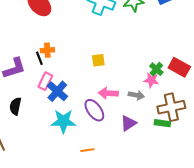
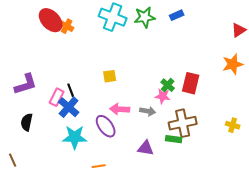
orange cross: (47, 50) -> (67, 26), moved, turned 32
black line: (39, 58) -> (71, 90), moved
red rectangle: (179, 67) -> (191, 83), turned 75
purple triangle: (128, 123) -> (146, 148), moved, turned 42

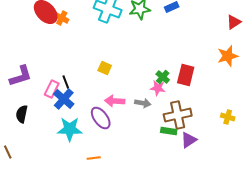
yellow square: (110, 76) -> (105, 68), turned 32
purple triangle: (146, 148) -> (189, 140), moved, turned -42

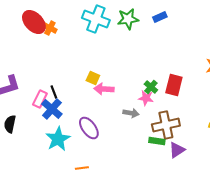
pink arrow: (115, 101) -> (104, 89), moved
cyan star: (70, 129) -> (58, 139), turned -30

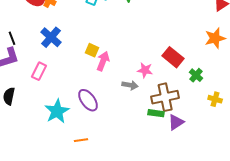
red rectangle: (174, 85) -> (173, 57), turned -65
green cross: (151, 87) -> (196, 75), moved
pink arrow: (104, 89) -> (103, 61), turned 108
black line: (54, 92) -> (12, 38), moved
blue cross: (52, 109) -> (51, 37), moved

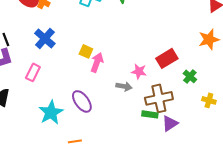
red rectangle: (173, 57) -> (167, 58), turned -70

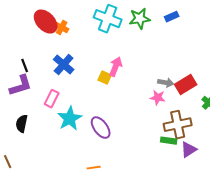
pink arrow: (97, 62) -> (116, 67), moved
gray arrow: (124, 86) -> (166, 83), moved
cyan star: (51, 112) -> (70, 119), moved

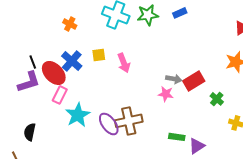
red ellipse: (46, 22) -> (54, 73), moved
pink arrow: (116, 67) -> (124, 63), turned 138
yellow square: (105, 78) -> (99, 55), moved, turned -32
black semicircle: (22, 124) -> (30, 132), moved
brown cross: (178, 125) -> (129, 121), moved

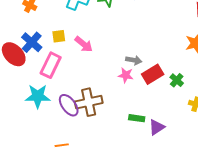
pink arrow: (124, 63) -> (84, 44), turned -30
red rectangle: (194, 81) -> (153, 74), moved
pink rectangle: (60, 95) -> (51, 65), moved, size x1.4
cyan star: (78, 115) -> (38, 96), turned 30

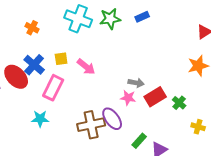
cyan star: (38, 96) -> (40, 119), size x0.7
purple ellipse: (69, 105) -> (112, 119), moved
green rectangle: (137, 118) -> (139, 141), turned -56

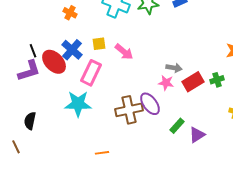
green cross: (179, 103) -> (217, 80), moved, turned 32
cyan star: (40, 119) -> (78, 104), size x1.5

